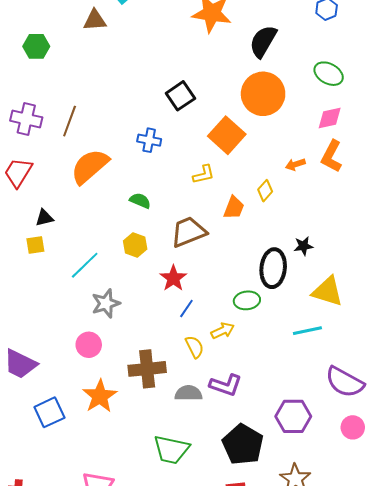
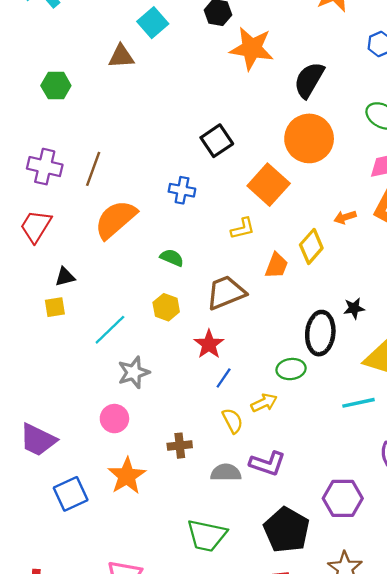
yellow diamond: (265, 191) -> (311, 246), size x1.4
brown cross: (147, 369) -> (180, 446), size x0.6

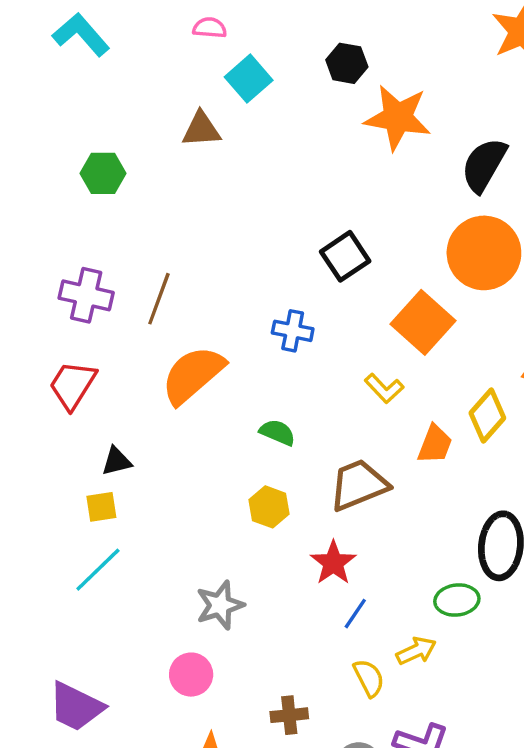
yellow L-shape: (243, 228) -> (384, 388), turned 60
cyan line: (110, 330) -> (98, 570), moved

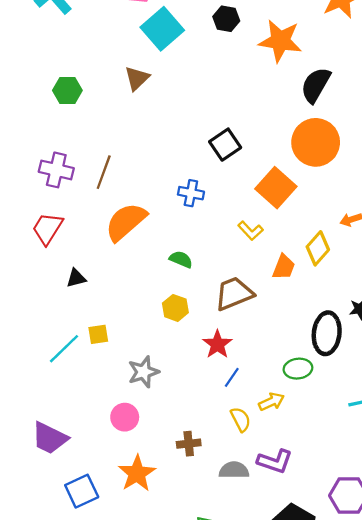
cyan square: (249, 79) -> (162, 29), size x1.4
orange star: (398, 118) -> (280, 41), moved
brown triangle: (201, 129) -> (137, 78), moved, turned -40
yellow square: (101, 507) -> (98, 334), moved

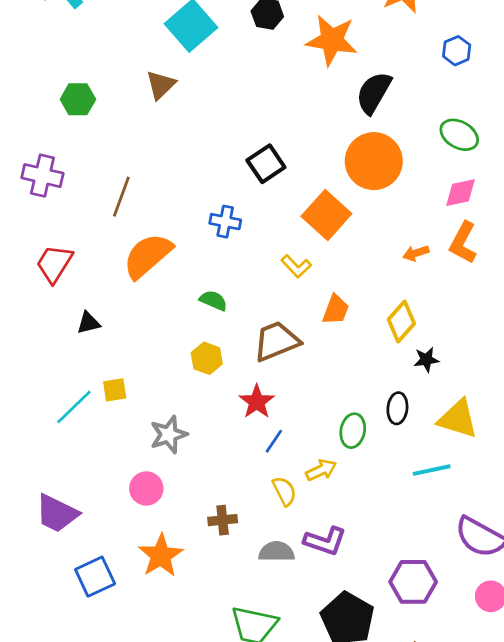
purple cross: (56, 170) -> (42, 176), moved
yellow diamond: (318, 248) -> (401, 321), moved
black ellipse: (327, 333) -> (397, 408), moved, size x0.6
green ellipse: (298, 369) -> (353, 431), turned -72

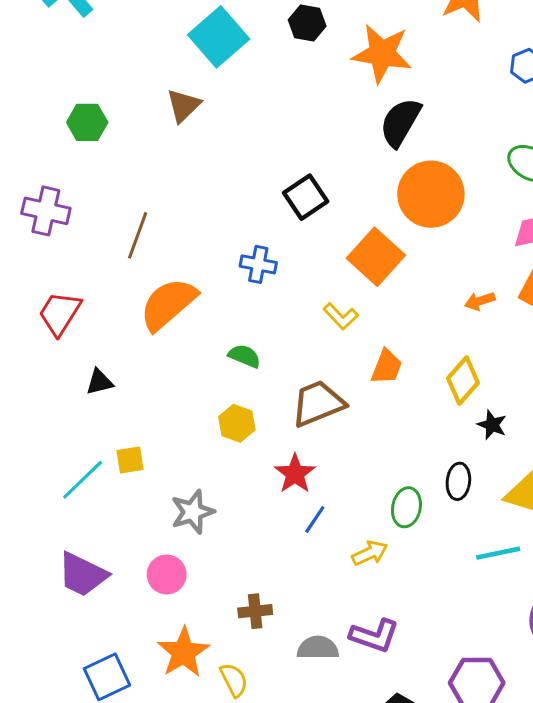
black semicircle: (374, 93) -> (400, 122), moved
black star: (426, 360) -> (492, 425), turned 30
yellow semicircle: (284, 491) -> (234, 680), moved
purple trapezoid: (57, 513) -> (83, 575), moved

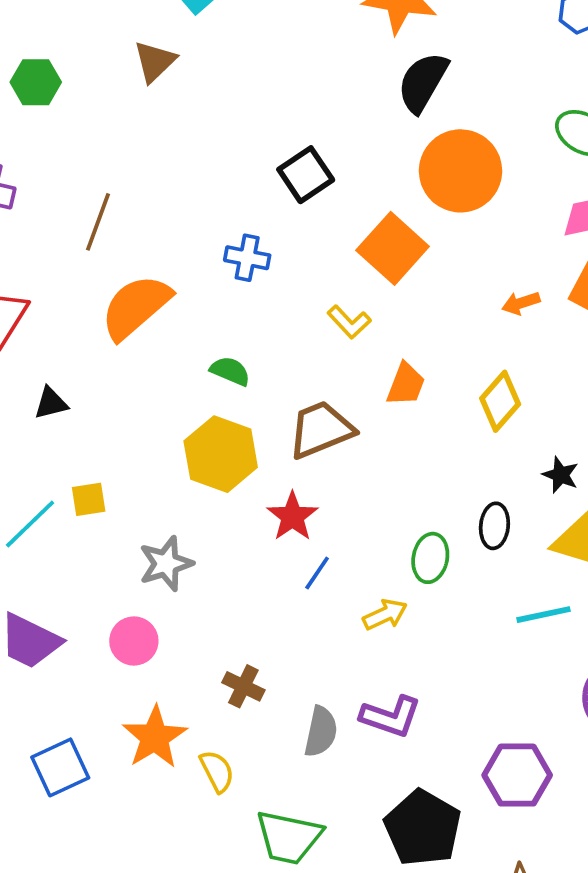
yellow hexagon: (237, 423) -> (221, 454), size x1.6
black star: (492, 425) -> (561, 475), moved
brown cross: (255, 611) -> (243, 686), turned 32
gray semicircle: (318, 648) -> (321, 732), turned 102

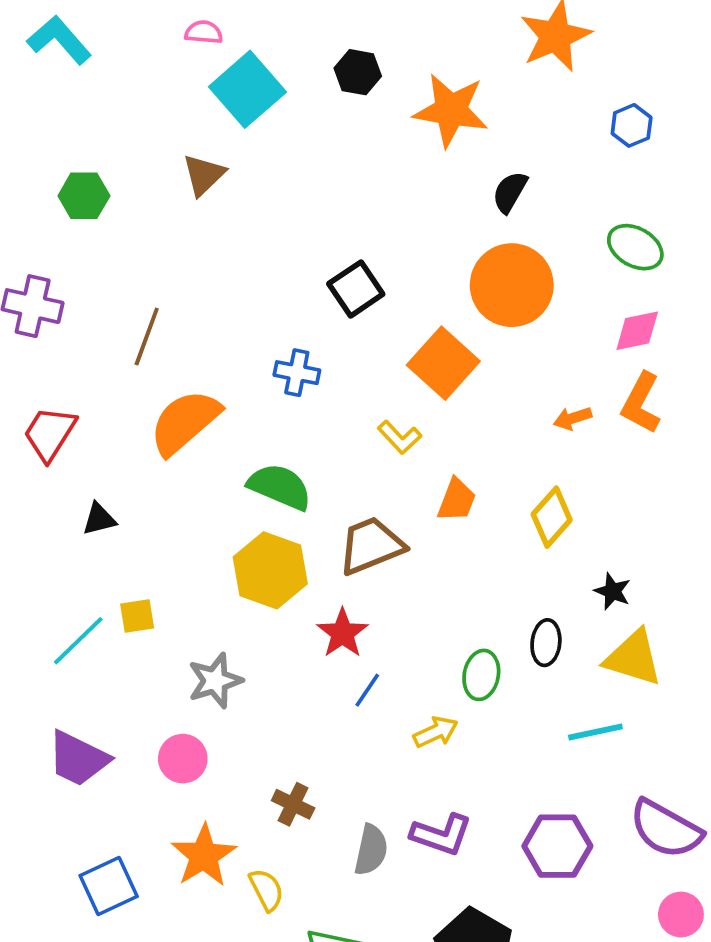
black semicircle: (423, 82) -> (510, 192), moved, size x0.7
green semicircle: (230, 371) -> (280, 487), size x1.6
purple hexagon: (517, 775) -> (557, 846), moved

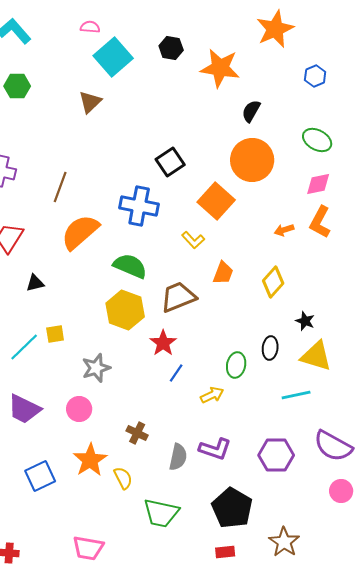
green hexagon: (84, 196) -> (17, 86), moved
blue cross: (297, 373) -> (139, 206), size x1.6

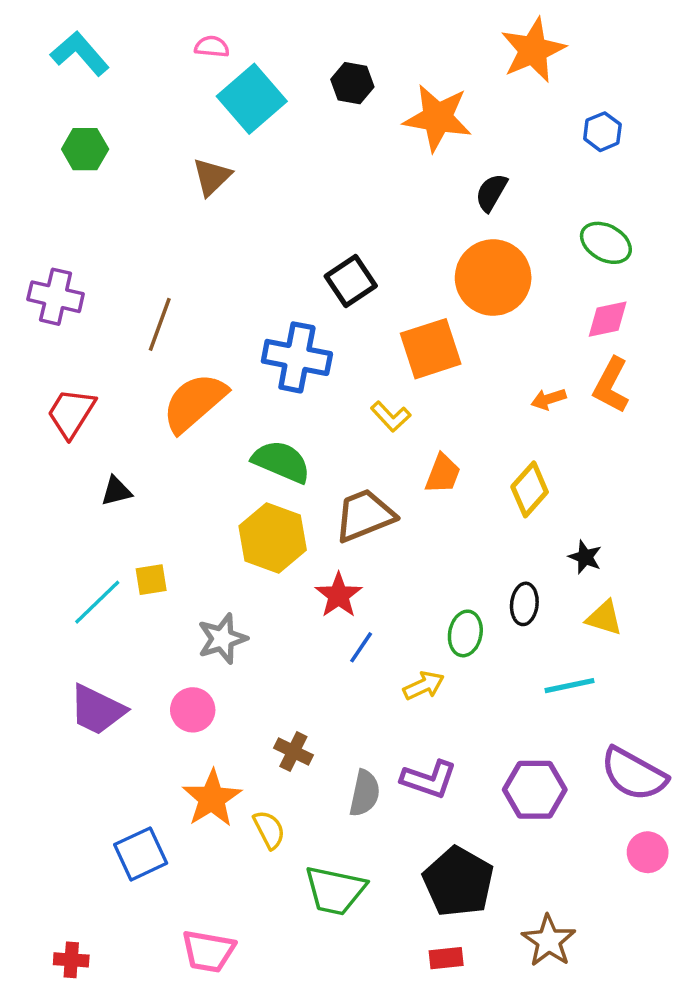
orange square: (216, 201) -> (431, 349), turned 30
yellow triangle: (316, 356) -> (604, 618), size x0.7
blue square: (40, 476) -> (141, 854), moved

